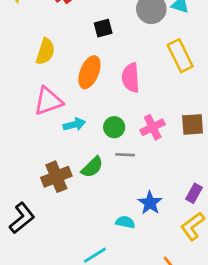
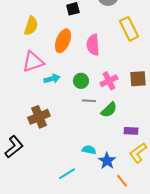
green semicircle: (92, 167) -> (109, 110), moved
purple rectangle: (194, 193) -> (131, 131), moved, turned 64
blue star: (150, 203) -> (107, 161), moved

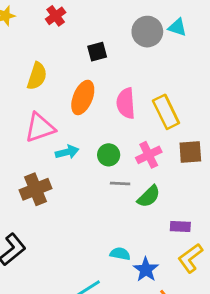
yellow rectangle: (129, 29) -> (166, 112), moved
brown cross: (39, 117) -> (35, 189), moved

